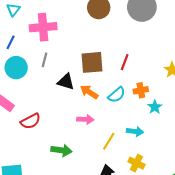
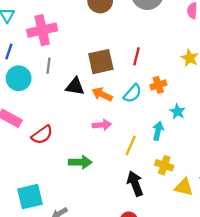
cyan star: (155, 107) -> (178, 112), moved
cyan arrow: (135, 131) -> (158, 131), turned -77

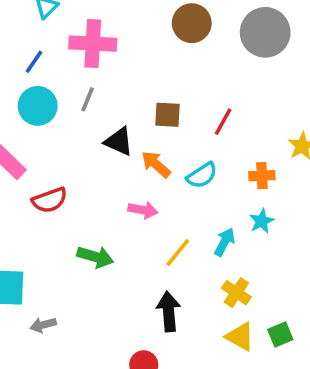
brown square: (101, 62) -> (168, 115), size x0.7
orange cross: (158, 85) -> (262, 176), moved
yellow cross: (164, 165) -> (236, 293), moved

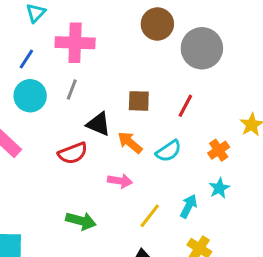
gray circle: (265, 32) -> (202, 48), moved
orange cross: (262, 176) -> (219, 150), turned -30
red semicircle: (50, 200) -> (73, 153), moved

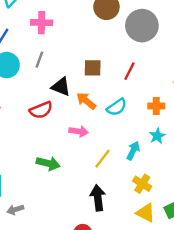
pink cross: (75, 43) -> (42, 23), size x0.7
orange cross: (219, 150) -> (156, 106), turned 35

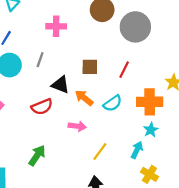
pink cross: (42, 23) -> (56, 26), moved
orange cross: (156, 106) -> (150, 102), size x1.6
cyan arrow: (133, 151) -> (137, 150), moved
green arrow: (48, 163) -> (37, 155), moved, turned -70
yellow cross: (142, 184) -> (149, 174), moved

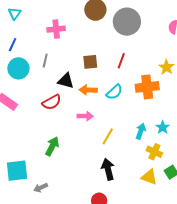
orange arrow: (84, 98) -> (88, 90), turned -30
cyan star: (151, 130) -> (163, 127), moved

